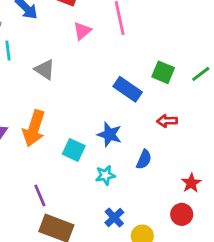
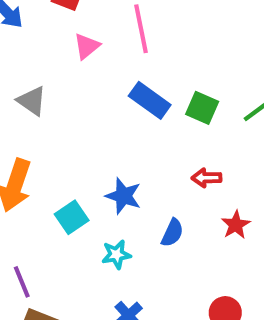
blue rectangle: (128, 89) -> (150, 100), moved
cyan square: (74, 150) -> (72, 217), turned 30
red star: (191, 183) -> (236, 225), moved

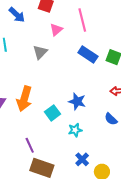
gray triangle: (32, 101) -> (40, 52), moved, turned 42
blue semicircle: (172, 233) -> (111, 119), moved, turned 112

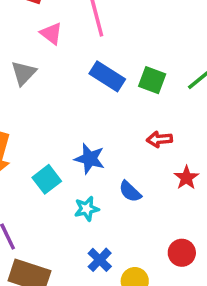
pink triangle: (56, 30) -> (51, 33), turned -40
blue semicircle: (111, 119) -> (130, 192), moved

